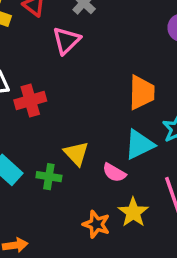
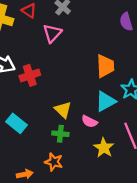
green cross: (49, 177) -> (60, 134), moved
orange star: (96, 224) -> (54, 162), moved

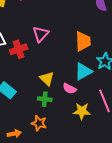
pink triangle: (52, 33) -> (41, 34), moved
yellow star: (104, 148) -> (82, 111), turned -30

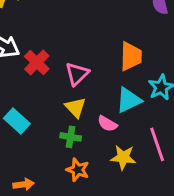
pink triangle: (41, 34) -> (77, 74), moved
red cross: (19, 49) -> (37, 63), turned -30
orange star: (39, 123) -> (78, 170), moved

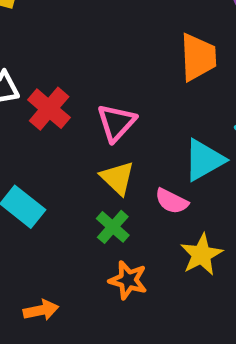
orange trapezoid: (131, 56) -> (198, 57), moved
green cross: (71, 137) -> (113, 227), turned 36
yellow star: (123, 157) -> (201, 255), turned -30

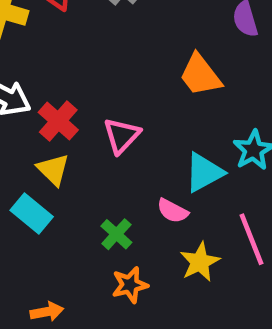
orange trapezoid: (198, 57) -> (200, 75), turned 144
yellow triangle: (117, 178) -> (53, 170), moved
orange star: (128, 280) -> (130, 285), turned -30

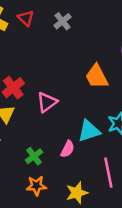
pink semicircle: (173, 211) -> (68, 149), turned -102
yellow star: (200, 262) -> (77, 193), moved

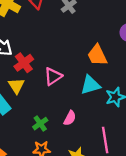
cyan triangle: (89, 131) -> (90, 85), moved

